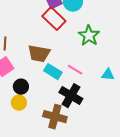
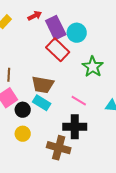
cyan rectangle: (53, 72) -> (42, 103), moved
black circle: (21, 87) -> (23, 110), moved
black cross: (71, 96) -> (75, 127), turned -30

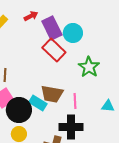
brown trapezoid: (43, 85) -> (52, 94), moved
pink line: (79, 101) -> (75, 101), turned 56
black circle: (23, 110) -> (19, 110), size x1.6

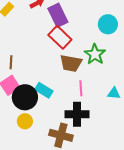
cyan circle: (73, 33) -> (108, 24), moved
brown trapezoid: (52, 94) -> (71, 63), moved

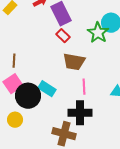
red rectangle: (60, 37) -> (63, 36), size x0.6
green star: (95, 54) -> (98, 33), moved
yellow circle: (25, 121) -> (15, 120), moved

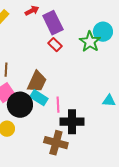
brown trapezoid: (74, 62) -> (37, 82), moved, turned -75
pink line: (84, 87) -> (58, 105), moved

